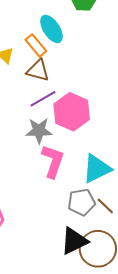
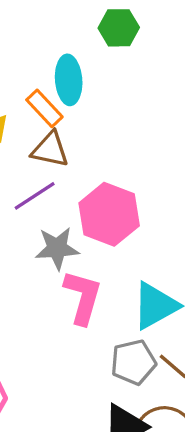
cyan ellipse: (51, 29) -> (69, 80), turned 32
purple line: (43, 99) -> (35, 196), moved

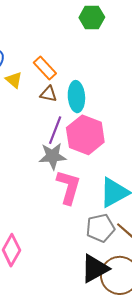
cyan ellipse: (69, 80) -> (76, 97), moved
brown triangle: (50, 149) -> (48, 94), size x0.7
purple line: (35, 196) -> (55, 130), moved, turned -36

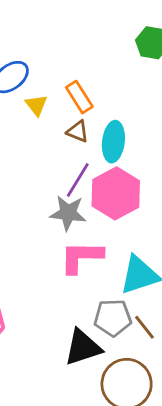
pink L-shape: (69, 187) -> (81, 257), turned -116
black triangle: (95, 269) -> (83, 347), moved

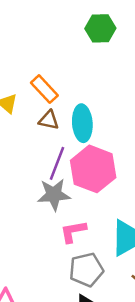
pink L-shape: (81, 257) -> (73, 231), size x0.7
gray pentagon: (113, 318) -> (86, 270), moved

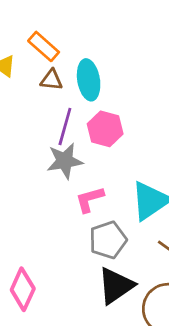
pink hexagon: (93, 169) -> (105, 129), size x0.7

